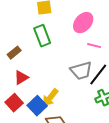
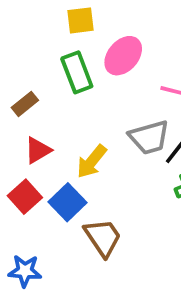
pink ellipse: (83, 23) -> (123, 56), moved
yellow arrow: (50, 98) -> (92, 161), moved

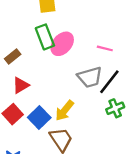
pink ellipse: (123, 56) -> (62, 44), moved
yellow arrow: (92, 161) -> (65, 111), moved

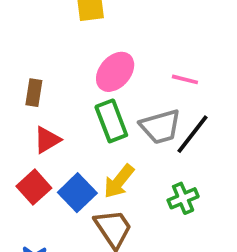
green rectangle: (45, 37) -> (111, 121), moved
brown rectangle: (13, 56) -> (34, 93), turned -42
green cross: (115, 108) -> (183, 198), moved

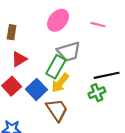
green rectangle: (111, 121) -> (56, 67), moved, turned 50
gray trapezoid: (160, 127) -> (69, 52), moved
black line: (192, 134) -> (107, 75), moved, turned 40

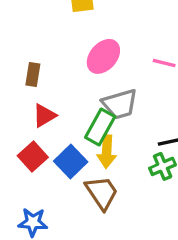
yellow arrow: (60, 83) -> (107, 152), turned -36

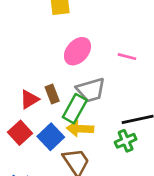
brown rectangle: (33, 74) -> (52, 94), moved, turned -30
yellow arrow: (107, 152) -> (80, 129), turned 90

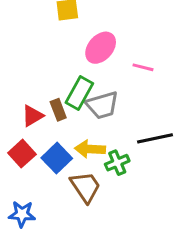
pink ellipse: (77, 51) -> (101, 48), moved
green rectangle: (75, 109) -> (79, 93), moved
green cross: (126, 141) -> (117, 163), moved

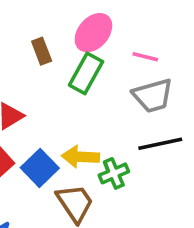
green rectangle: (79, 93) -> (86, 73), moved
gray trapezoid: (102, 105) -> (153, 96), moved
brown rectangle: (58, 110) -> (42, 51), moved

